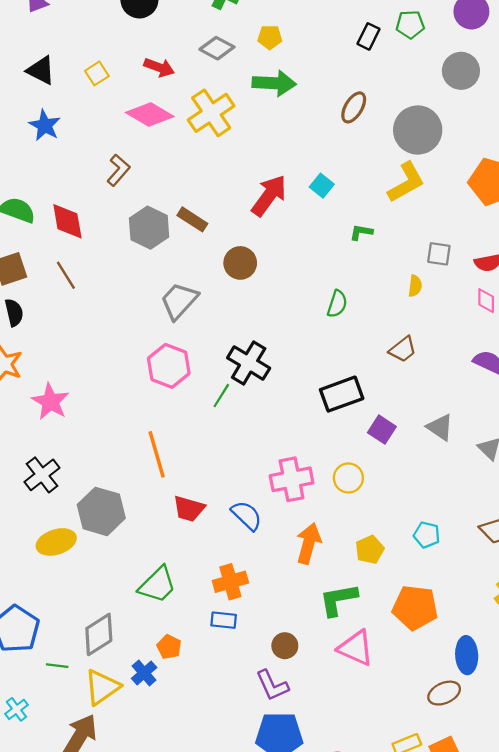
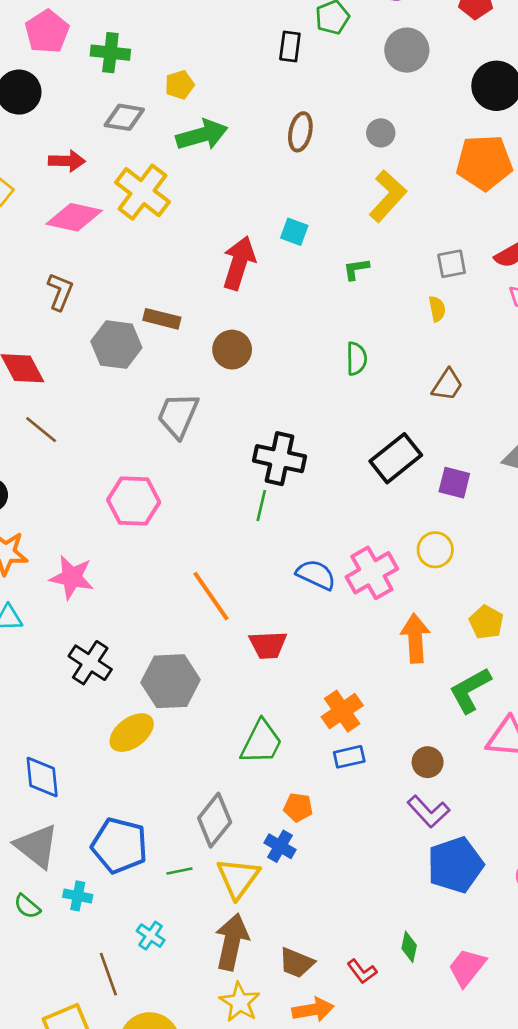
gray circle: (418, 130) -> (381, 133), size x0.5
pink hexagon: (169, 366) -> (134, 501), moved
blue semicircle: (247, 516) -> (316, 575), moved

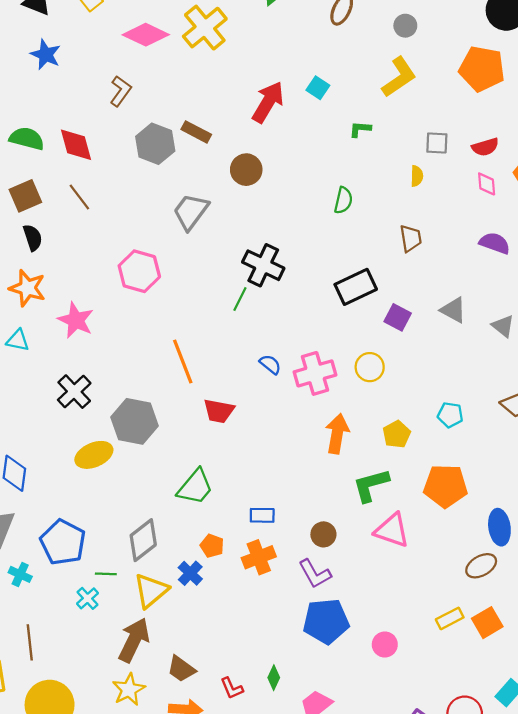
brown trapezoid: (447, 385) -> (411, 238), turned -56
blue semicircle: (316, 575) -> (270, 364), size x0.7
orange cross: (342, 711) -> (259, 557), moved
cyan cross: (151, 936) -> (88, 598), moved

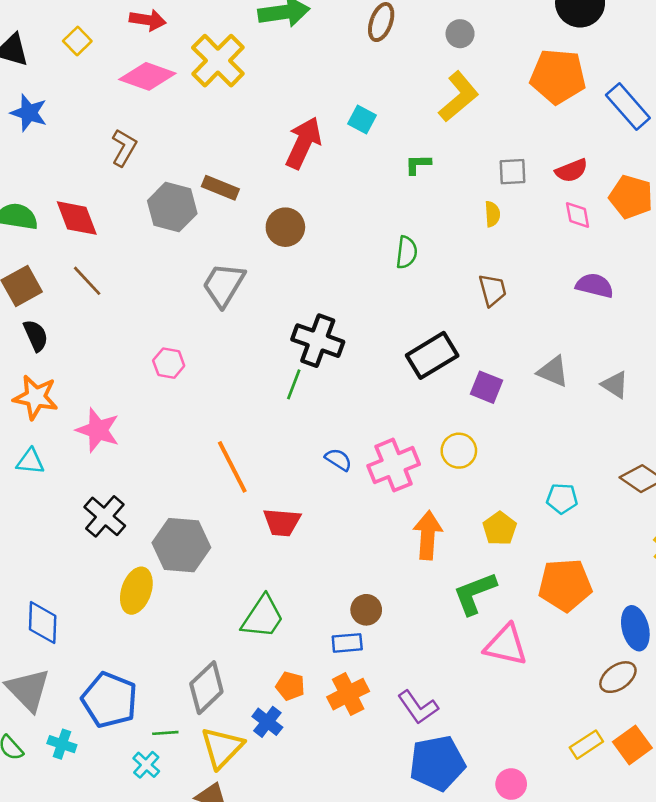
pink hexagon: (139, 271) -> (169, 363), size x0.6
yellow ellipse: (94, 455) -> (136, 591), turned -42
brown circle: (323, 534) -> (366, 610), moved

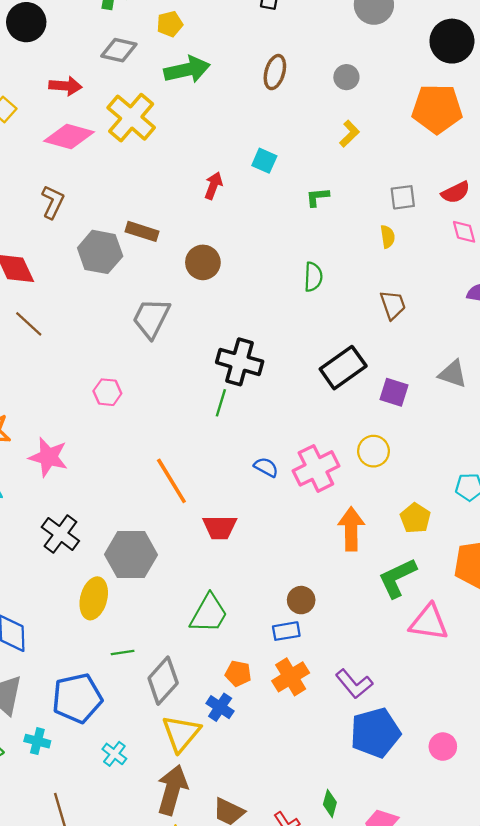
yellow L-shape: (459, 97) -> (349, 134), size x0.6
red arrow: (303, 143) -> (213, 186), size x0.6
blue pentagon: (110, 700) -> (77, 698), turned -30
green line: (165, 733) -> (123, 652), moved

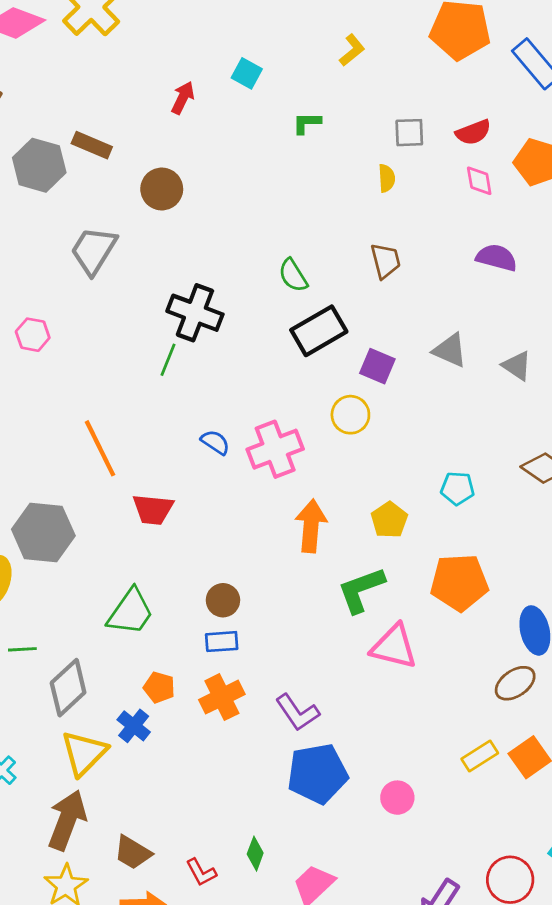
green semicircle: (313, 277) -> (293, 275), moved, turned 140
yellow circle: (373, 451) -> (350, 415), moved
brown circle: (301, 600) -> (223, 600), moved

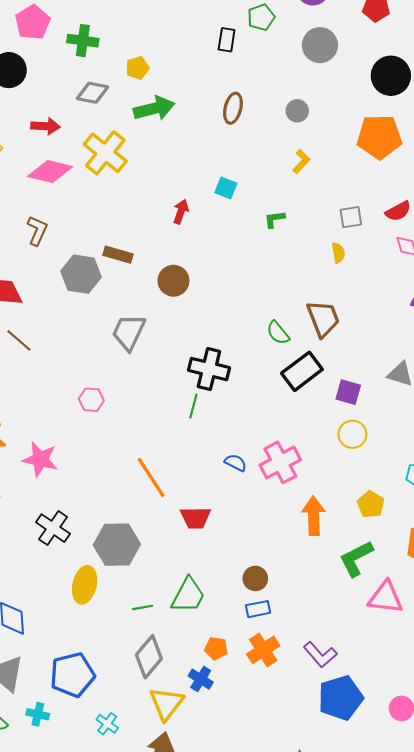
brown trapezoid: (386, 261) -> (323, 319), moved, size x1.4
yellow circle: (350, 415) -> (352, 434), moved
green line: (22, 649) -> (143, 607), moved

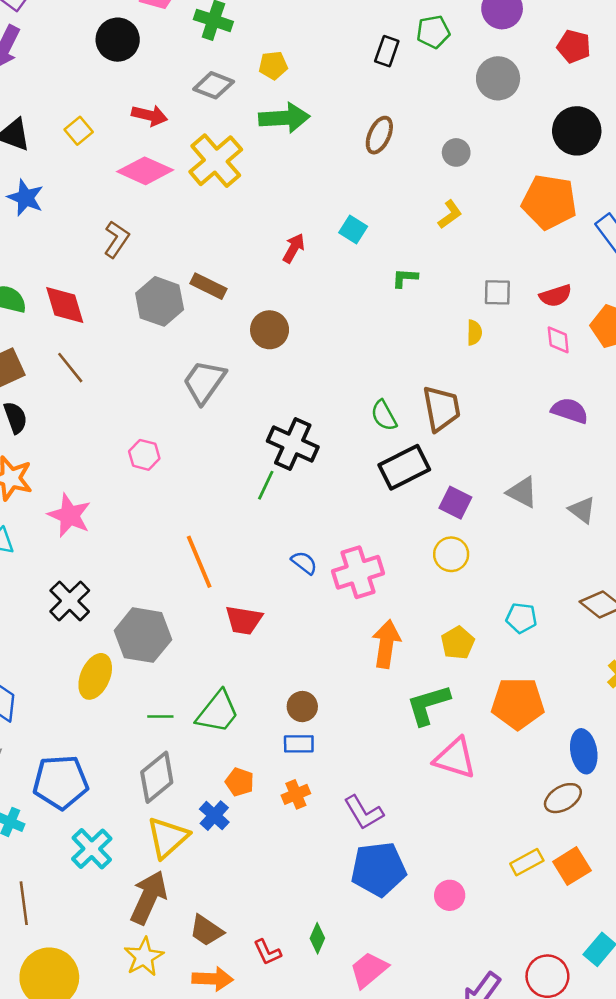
orange cross: (263, 650) -> (296, 794), size x0.7
cyan cross: (107, 724) -> (92, 849), size x1.5

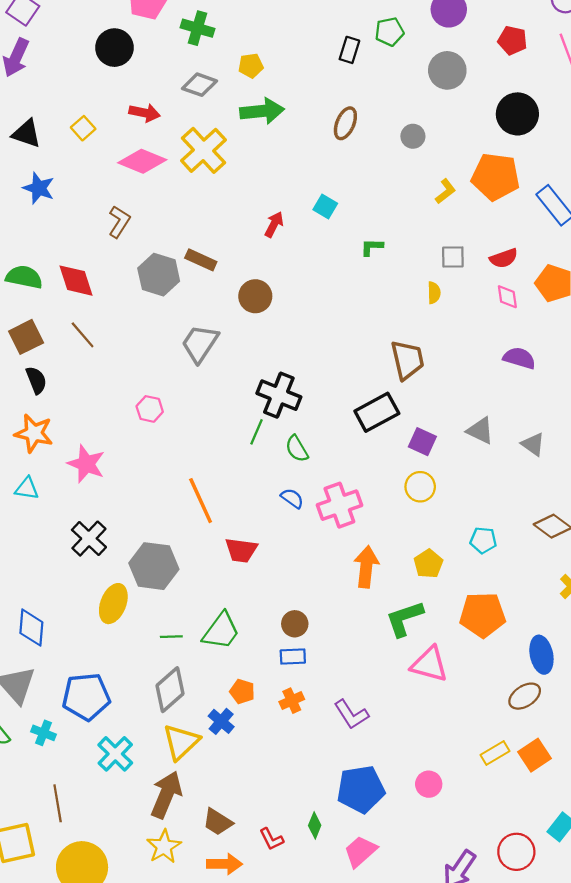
yellow L-shape: (450, 214) -> (445, 191), moved
green semicircle: (384, 415) -> (297, 449), moved
blue pentagon: (379, 869) -> (361, 789), moved

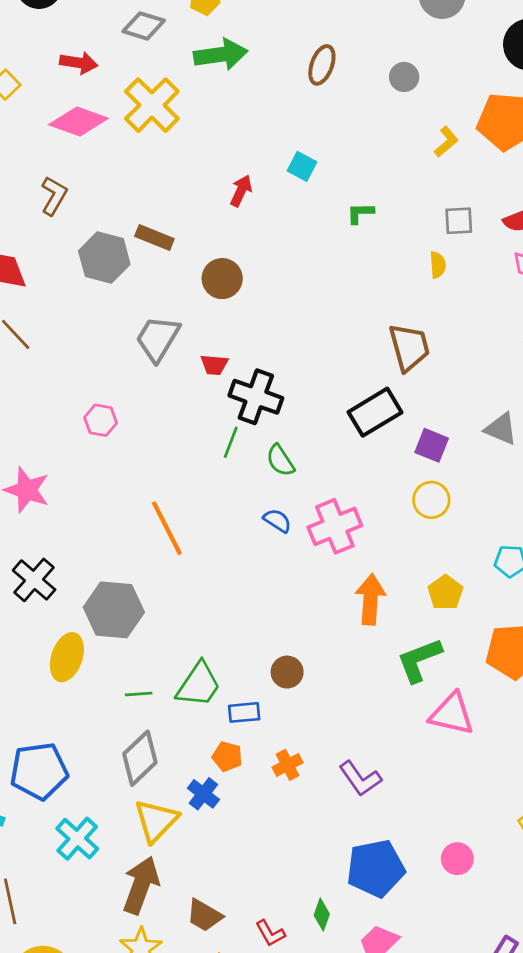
red trapezoid: (241, 550) -> (214, 365), moved, size x0.7
blue rectangle: (293, 657) -> (244, 712), moved

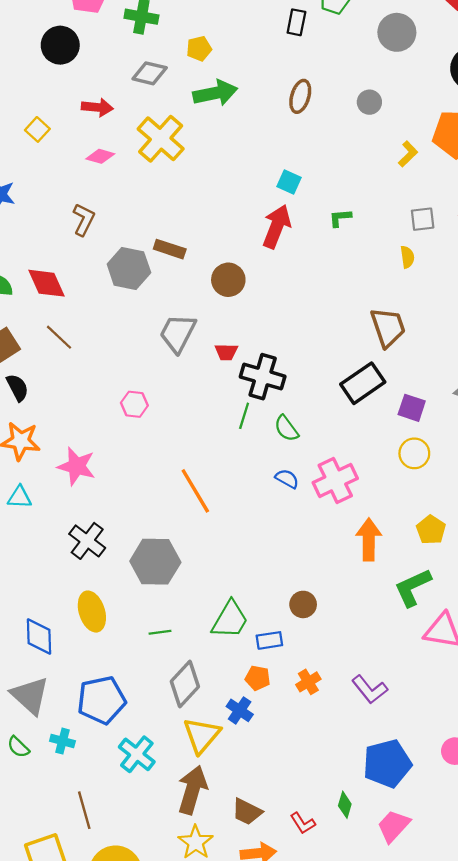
pink diamond: (78, 121) -> (100, 156), size x0.6
red arrow: (241, 191) -> (277, 227), moved, size x1.6
yellow ellipse: (67, 657) -> (92, 612), moved, turned -33
green line: (139, 694) -> (160, 632), moved

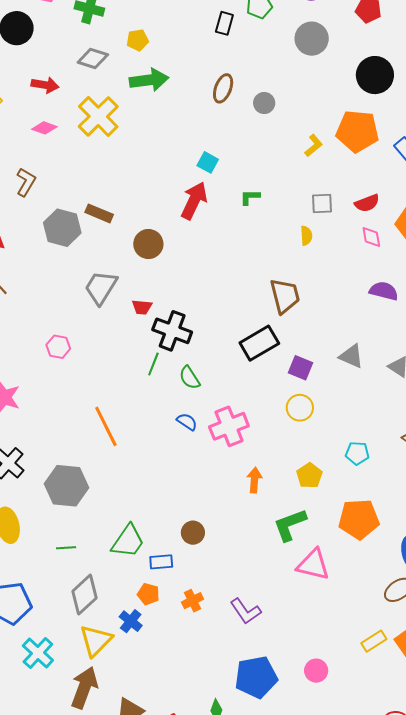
gray circle: (369, 102) -> (264, 103), moved
orange arrow: (369, 540) -> (254, 480), size x0.7

